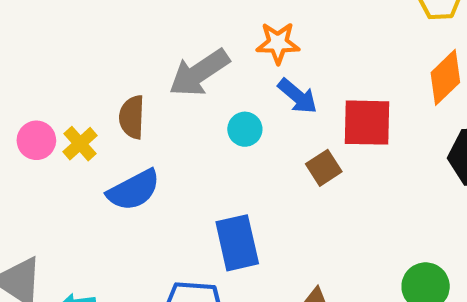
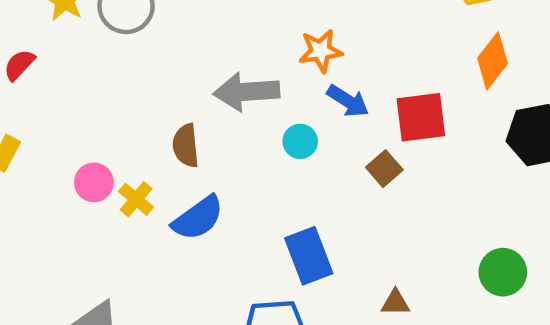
gray arrow: (199, 73) -> (246, 92), turned 38
yellow cross: (80, 144) -> (136, 199), moved

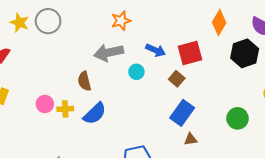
orange star: (321, 51) -> (121, 21), moved
yellow cross: (136, 199) -> (65, 109), turned -35
blue rectangle: (309, 256) -> (182, 113), moved, turned 65

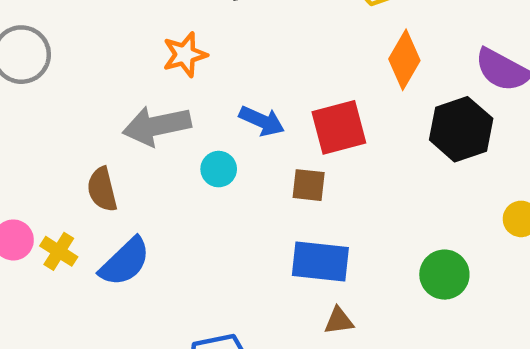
brown square: (177, 79) -> (309, 185), turned -35
yellow cross: (65, 109) -> (59, 251), turned 35
blue rectangle: (182, 113) -> (320, 261), turned 60

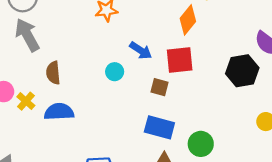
orange diamond: (404, 60) -> (188, 20), moved
gray arrow: (157, 126) -> (27, 35), moved, turned 64
blue semicircle: (125, 262) -> (59, 112), turned -148
green circle: (444, 275) -> (201, 144), moved

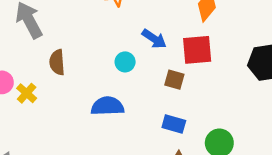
blue semicircle: (59, 112) -> (107, 106), moved
blue rectangle: (159, 127) -> (174, 124), size x0.7

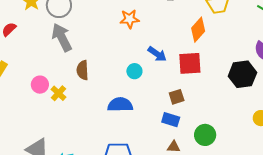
brown square: (174, 80) -> (177, 97), moved, turned -35

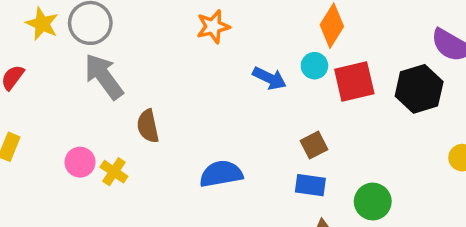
red square: (190, 63) -> (354, 81), moved
cyan circle: (134, 71) -> (314, 66), moved

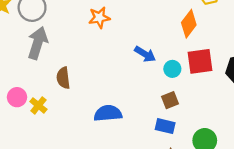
orange star: (213, 27) -> (99, 18), moved
cyan circle: (314, 66) -> (172, 69), moved
gray arrow: (104, 76) -> (38, 43), turned 48

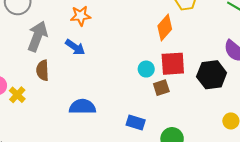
gray arrow: (38, 43) -> (37, 36), moved
blue arrow: (145, 54) -> (75, 47), moved
brown square: (170, 100) -> (161, 88), moved

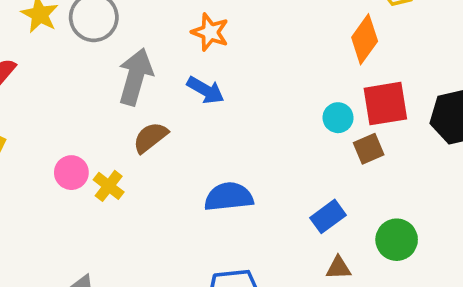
orange star: (81, 16) -> (210, 32), turned 30
brown semicircle: (42, 70) -> (150, 137), turned 60
blue rectangle: (136, 123) -> (328, 216), turned -48

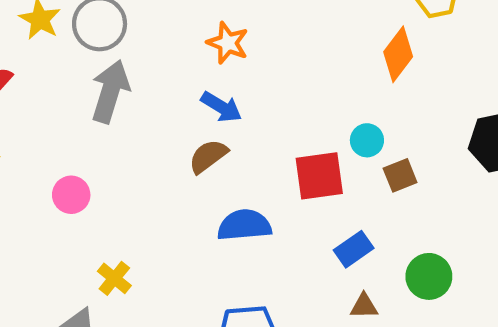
gray arrow: (135, 77) -> (110, 91), moved
red square: (385, 104) -> (319, 176), moved
brown semicircle: (150, 137) -> (208, 156), moved
yellow cross: (109, 186) -> (114, 278), moved

